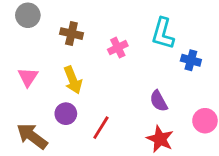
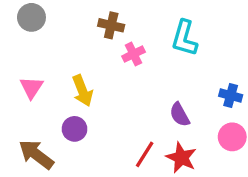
brown cross: (71, 34) -> (111, 25), moved
blue cross: (191, 60) -> (231, 95), moved
red line: (101, 128) -> (145, 154), moved

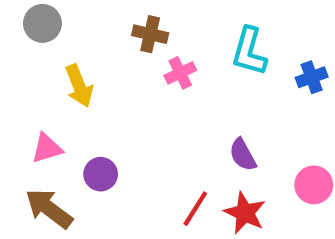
pink triangle: (31, 87) -> (47, 148), moved, turned 40
yellow arrow: (82, 91) -> (79, 86), moved
blue cross: (231, 95) -> (312, 77), moved, turned -35

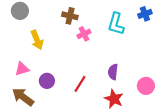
blue cross: (312, 77) -> (145, 14), moved
purple semicircle: (243, 155) -> (113, 72), turned 35
red line: (195, 209) -> (80, 84), moved

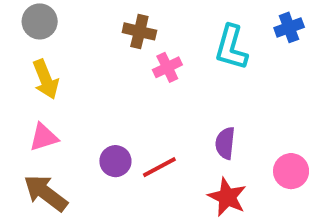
yellow arrow: (37, 40) -> (46, 79), moved
purple circle: (47, 81) -> (115, 161), moved
red line: (80, 84) -> (159, 167), turned 30

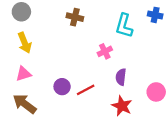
blue cross: (289, 27) -> (155, 15), turned 32
pink cross: (167, 67) -> (105, 51), moved

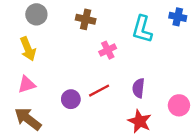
gray circle: (21, 12) -> (36, 14), moved
pink cross: (105, 51) -> (108, 50), moved
red line: (86, 90) -> (99, 91), moved

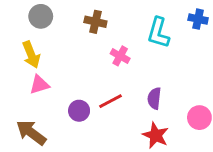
pink cross: (108, 50) -> (120, 56), turned -35
pink triangle: (27, 84) -> (39, 85), moved

